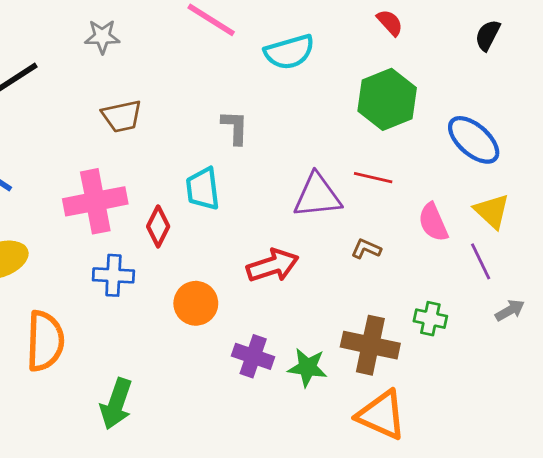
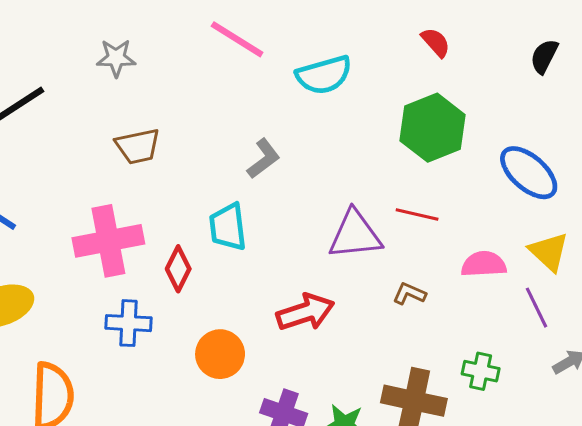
gray L-shape: (235, 127) -> (263, 159), turned 51
pink semicircle: (433, 222) -> (484, 264), turned 111

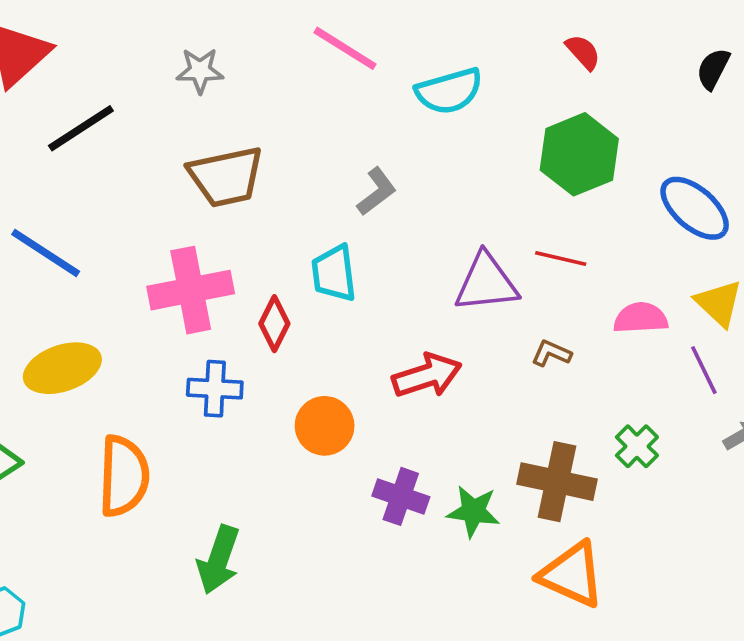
brown trapezoid: (138, 146) -> (226, 177), size x1.4
green cross: (481, 371) -> (637, 446), turned 33

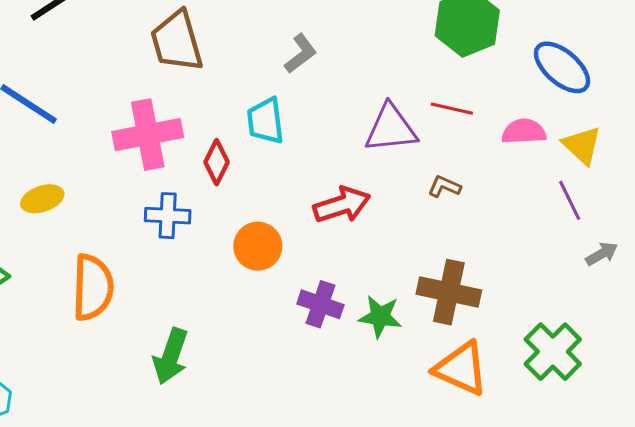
brown trapezoid: (226, 177) -> (177, 41), turned 86
pink semicircle: (641, 318) -> (524, 132), moved
yellow ellipse: (62, 368) -> (42, 199), size x0.7
green cross: (637, 446) -> (553, 352), moved, size x1.6

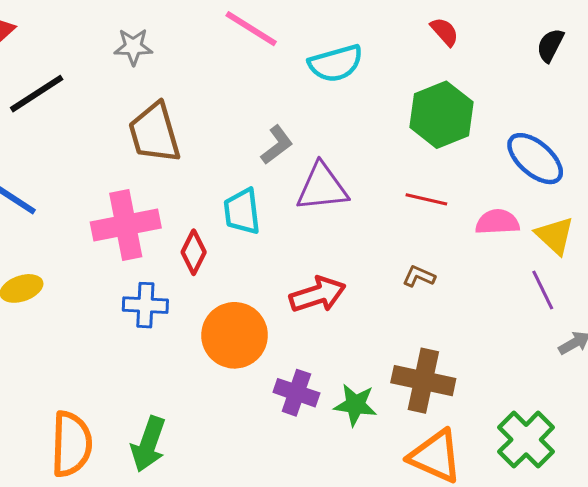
purple triangle: (391, 128) -> (322, 187), moved
orange circle: (258, 246) -> (235, 335), size x1.4
orange semicircle: (93, 287) -> (71, 444), moved

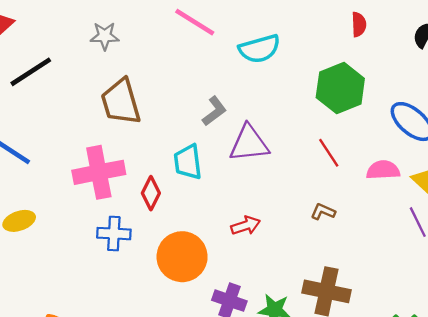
red semicircle: (444, 32) -> (359, 24), moved, turned 40
red line: (426, 199) -> (329, 153), turned 44
red arrow: (318, 295) -> (246, 226), size x0.7

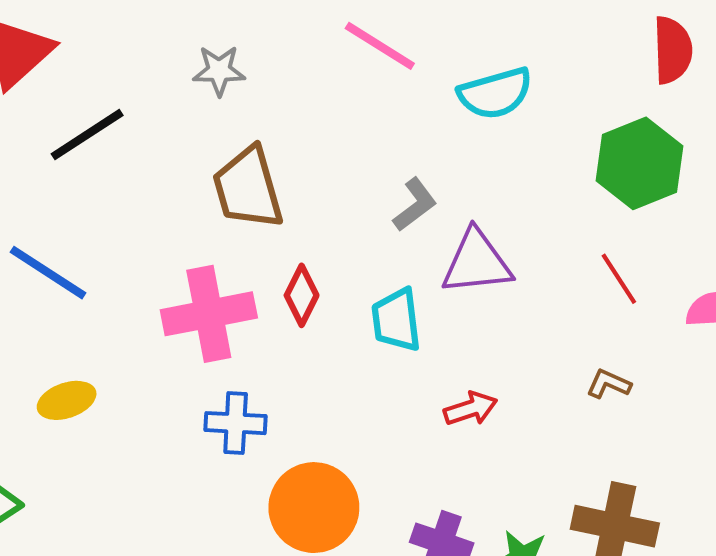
red semicircle: (359, 24) -> (673, 50), size x1.5
cyan trapezoid: (188, 162) -> (396, 320), moved
red diamond: (151, 193) -> (302, 295), moved
orange circle: (182, 257) -> (314, 508), moved

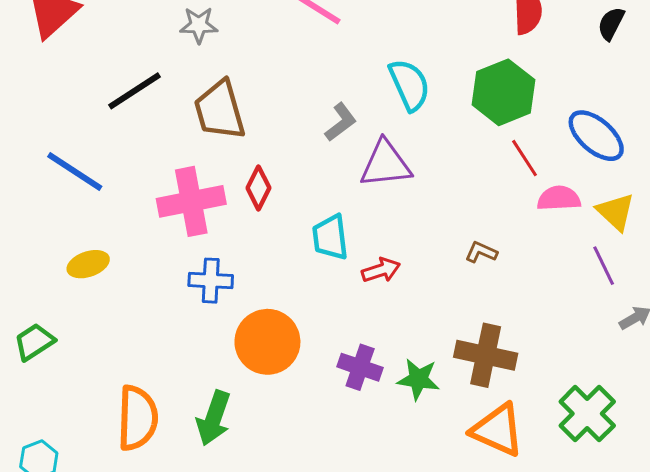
cyan semicircle: (495, 93) -> (409, 85), moved, turned -98
black line: (87, 135) -> (134, 91), moved
red line: (619, 279) -> (524, 158), moved
cyan trapezoid: (396, 320) -> (330, 237), moved

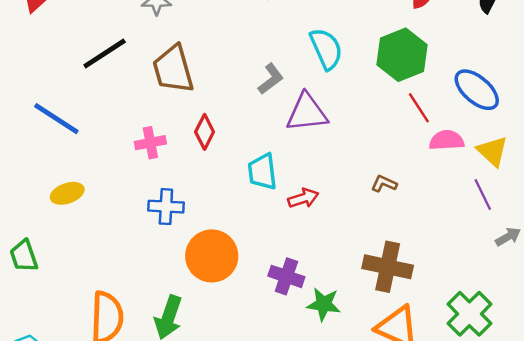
pink cross: (191, 201) -> (150, 143), size x0.6
green trapezoid: (34, 342) -> (24, 256), turned -76
green star: (418, 379) -> (324, 304), moved

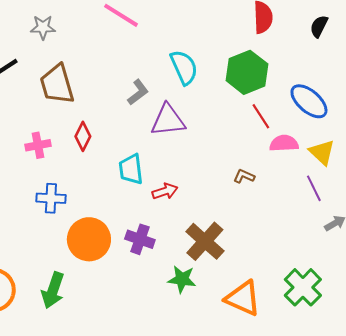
brown L-shape: (384, 184) -> (244, 176), moved
brown cross: (388, 267) -> (205, 241), moved, turned 30
purple cross: (286, 276) -> (140, 239), moved

